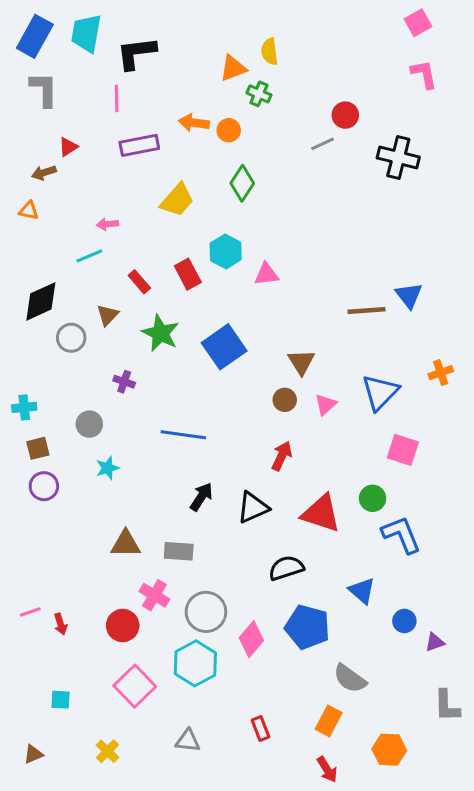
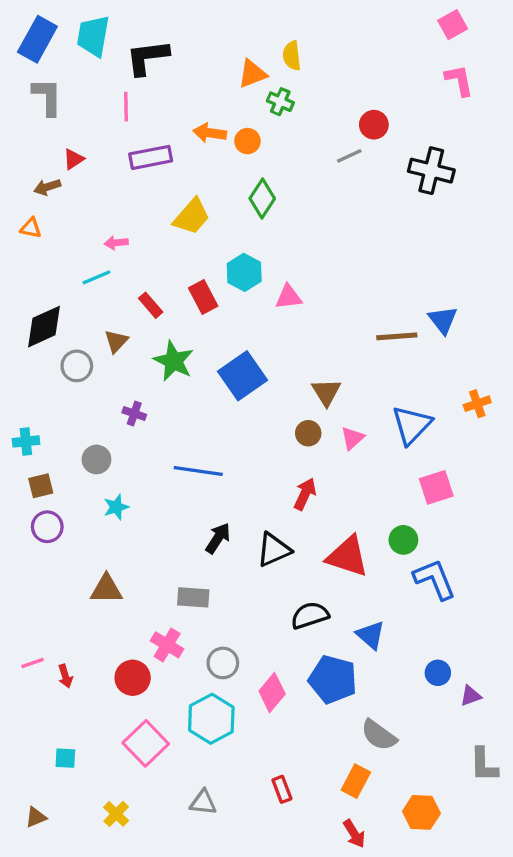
pink square: (403, 450) -> (436, 487), turned -36
brown triangle: (126, 544) -> (106, 589), moved
blue triangle: (362, 591) -> (371, 635), moved
gray circle: (206, 612) -> (223, 663), size x0.7

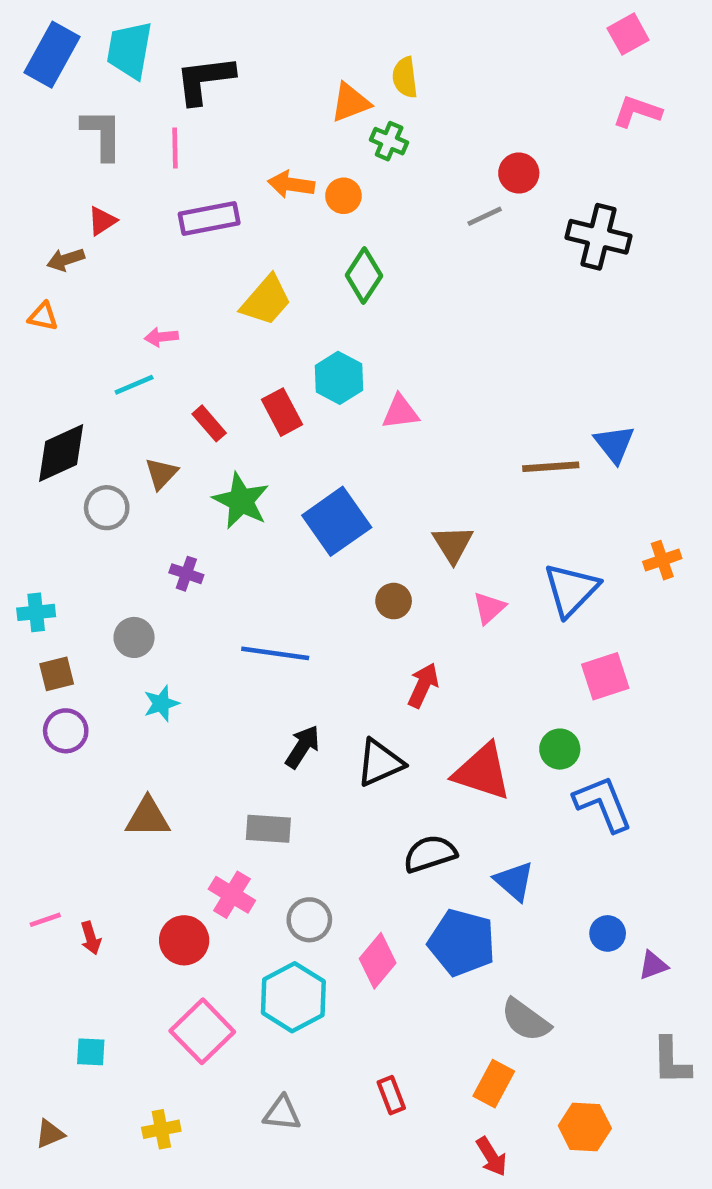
pink L-shape: (459, 80) -> (637, 112), turned -60
gray L-shape: (47, 97) -> (102, 134), moved
brown circle: (308, 433) -> (394, 601), moved
yellow cross: (116, 814) -> (161, 1129), turned 35

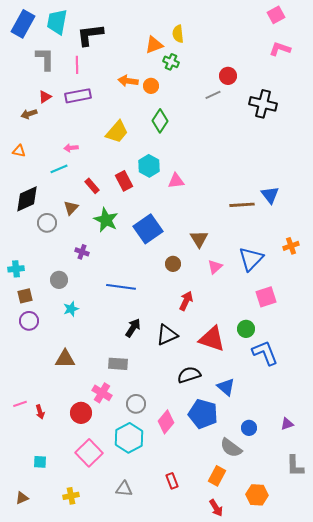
purple rectangle: (209, 219) -> (78, 96), moved
orange triangle: (43, 316) -> (19, 151), moved
blue circle: (608, 933) -> (249, 428), moved

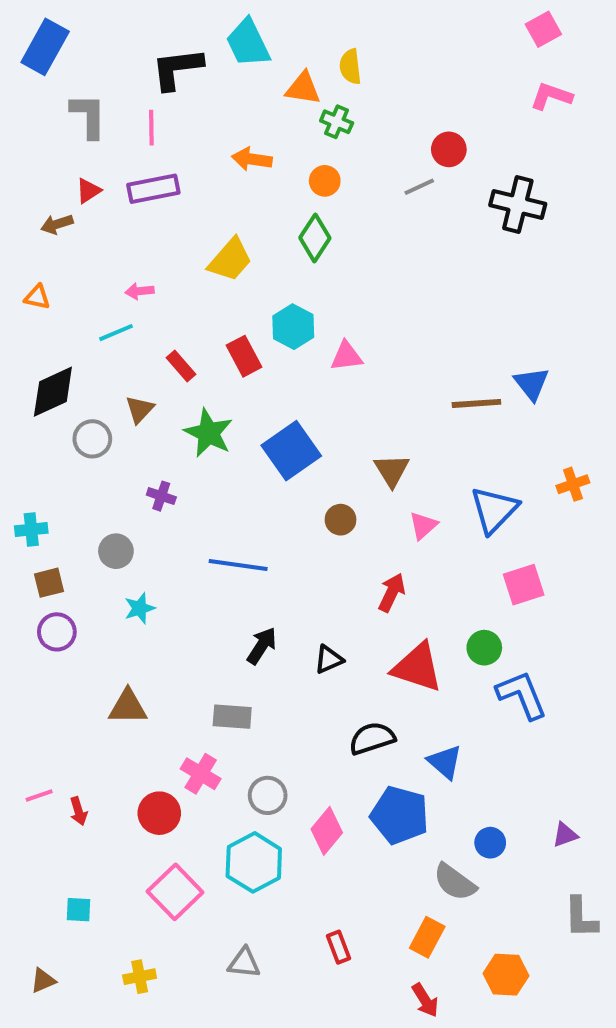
cyan trapezoid: (57, 22) -> (248, 43), moved, turned -36
orange triangle: (154, 45) -> (303, 88), turned 30
orange circle: (151, 86) -> (325, 181), moved
red arrow: (186, 301) -> (392, 593), moved
black triangle: (167, 335) -> (329, 660), size x0.7

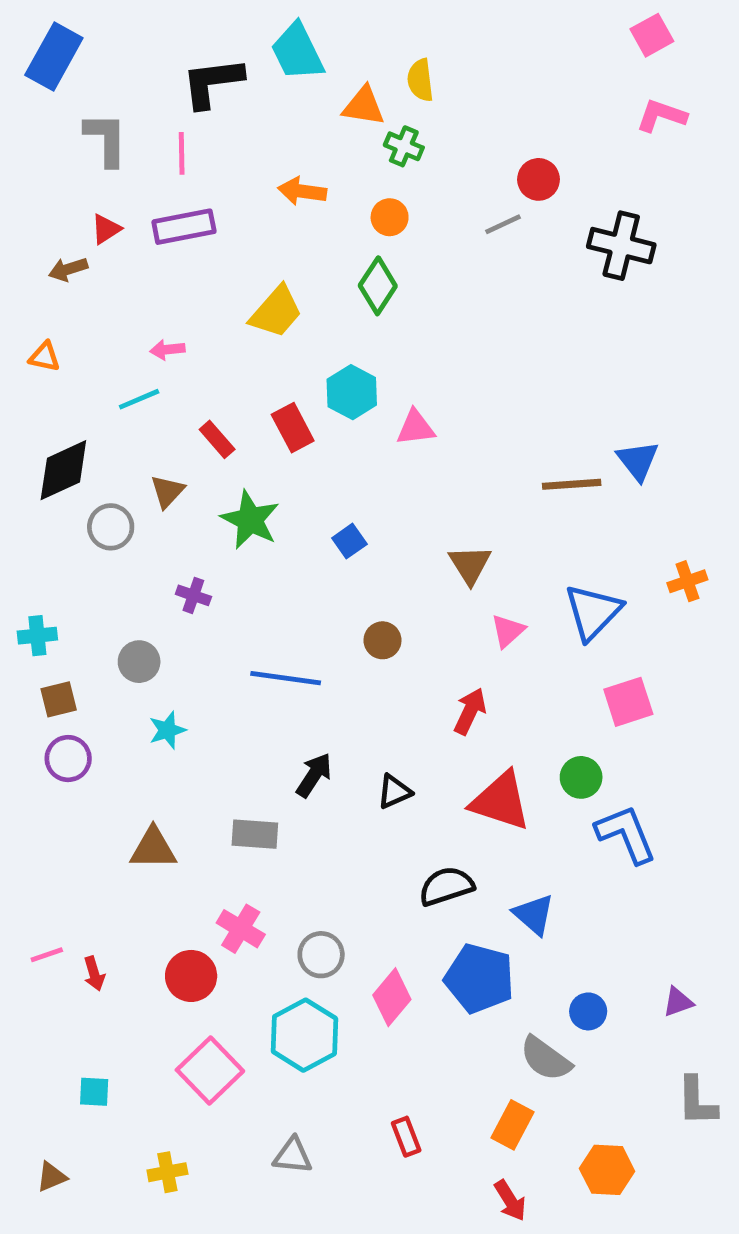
blue square: (291, 451) -> (349, 541), size x0.5
brown circle: (341, 520) -> (383, 640), moved
gray rectangle: (232, 717) -> (255, 834), moved

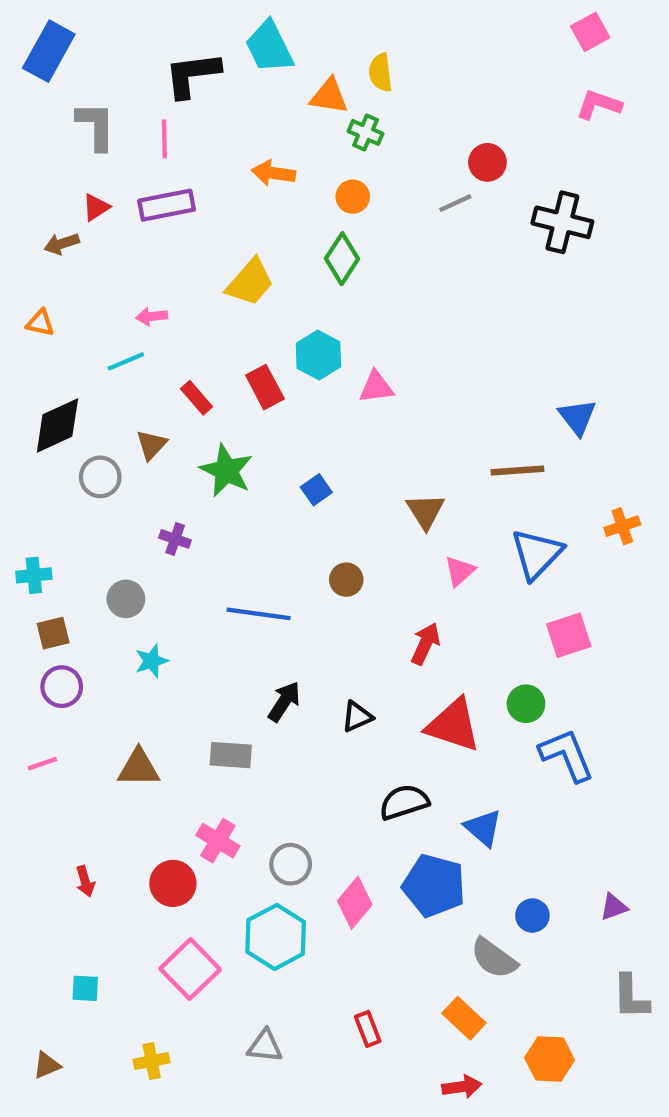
brown line: (572, 484) -> (517, 470), moved
pink line: (47, 955) -> (42, 764), moved
orange rectangle: (513, 1125) -> (464, 1018), turned -75
red arrow: (510, 1201) -> (462, 1087), turned -66

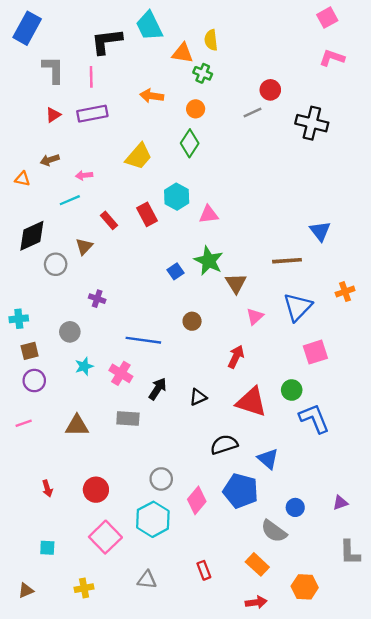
brown arrow: (62, 244) -> (50, 160), moved
green star: (226, 470) -> (209, 261), moved
pink cross: (218, 841) -> (121, 373), moved

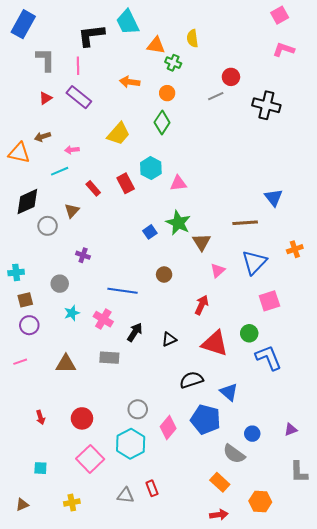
yellow semicircle: (211, 40) -> (192, 38), moved
purple rectangle: (92, 114) -> (79, 97), turned 50
orange triangle: (22, 179) -> (19, 153), size x1.6
red rectangle: (204, 570) -> (152, 488), moved

